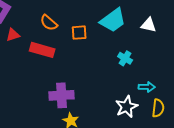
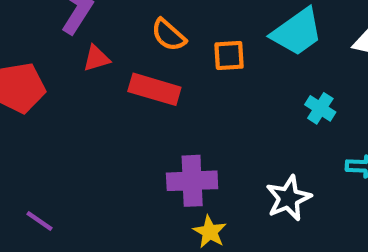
white star: (127, 107) -> (288, 198), moved

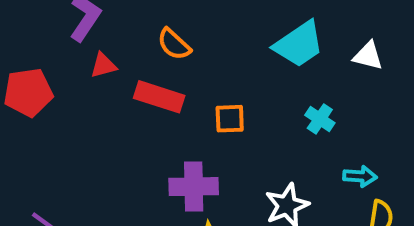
orange square: (229, 55) -> (230, 119), moved

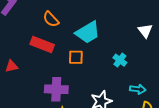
cyan trapezoid: (299, 44) -> (88, 32), moved
white triangle: (368, 56) -> (145, 31), turned 35
red triangle: (103, 65) -> (12, 66), moved

